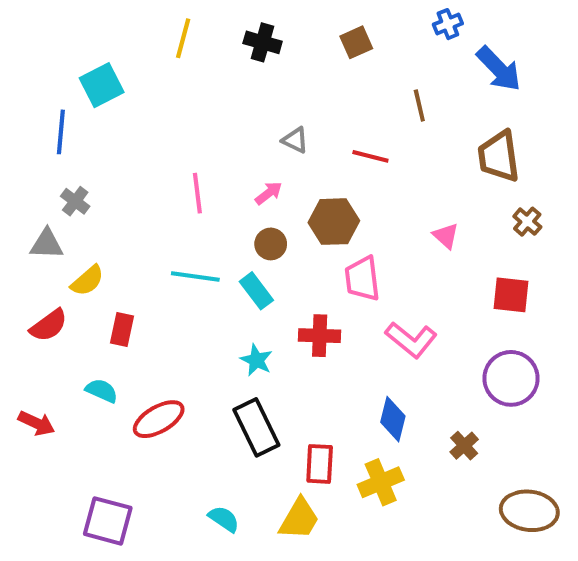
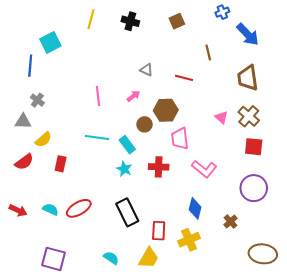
brown cross: (527, 222) -> (249, 116), moved, size x1.5
brown circle: (271, 244) -> (145, 124), moved
cyan star: (256, 360) -> (124, 169), moved
cyan semicircle: (102, 391) -> (50, 209), moved

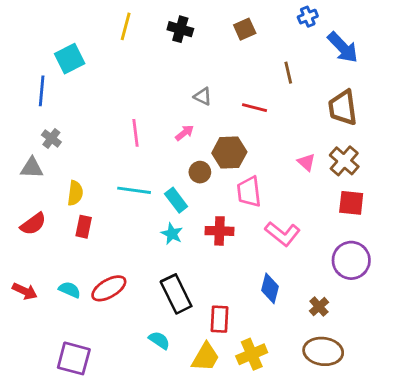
yellow semicircle: (43, 140) -> (75, 193), moved, turned -42
yellow cross: (189, 240) -> (252, 354), moved
brown ellipse: (263, 254) -> (323, 351), moved
cyan semicircle: (111, 258) -> (159, 340), moved

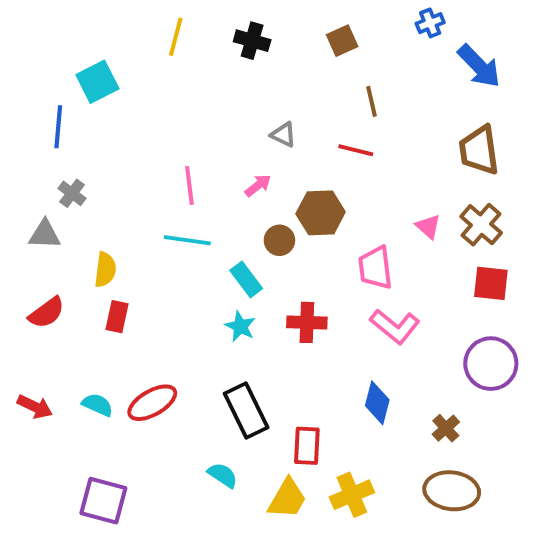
brown line: (288, 73) -> (371, 101), moved
cyan line: (134, 190) -> (187, 240), moved
pink trapezoid: (249, 192) -> (375, 268), moved

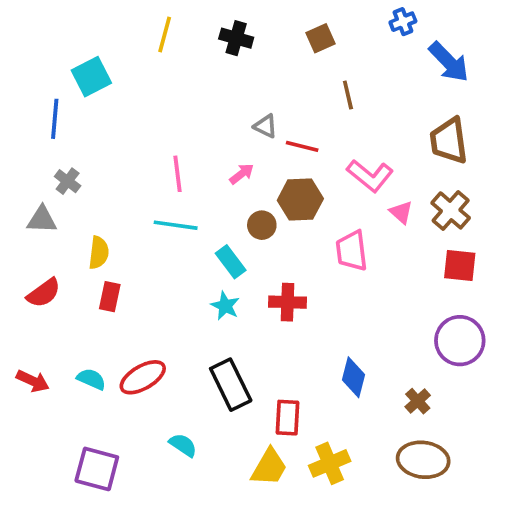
red line: (356, 150) -> (302, 146), moved
pink L-shape: (395, 326) -> (370, 176), moved
cyan semicircle: (223, 475) -> (183, 445), moved

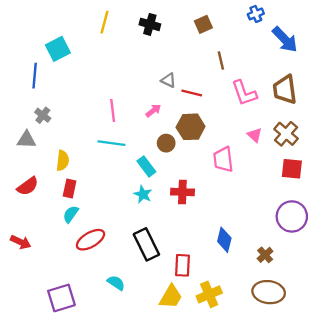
pink L-shape: (370, 176) -> (244, 93), moved, turned 32
cyan semicircle: (91, 379) -> (71, 214), moved, turned -78
purple square: (97, 469) -> (61, 298), turned -32

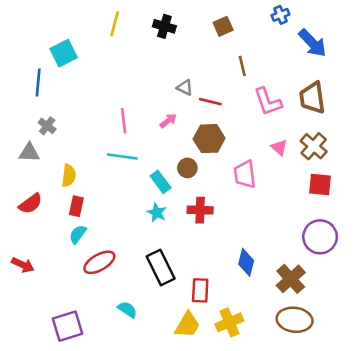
brown circle: (166, 143) -> (187, 168), moved
brown cross: (265, 255) -> (291, 279), size x1.6

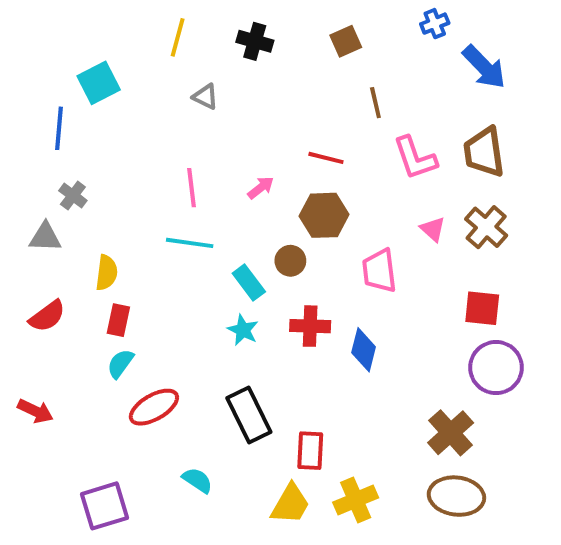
gray triangle: (185, 88) -> (205, 97), moved
red square: (320, 185) -> (482, 308), moved
blue diamond: (246, 262) -> (364, 350), moved

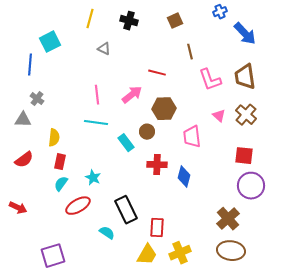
red line: (326, 158) -> (157, 73), moved
pink arrow: (261, 188) -> (132, 95), size x1.5
cyan star: (243, 330) -> (93, 178), moved
cyan semicircle: (197, 480) -> (107, 233), moved

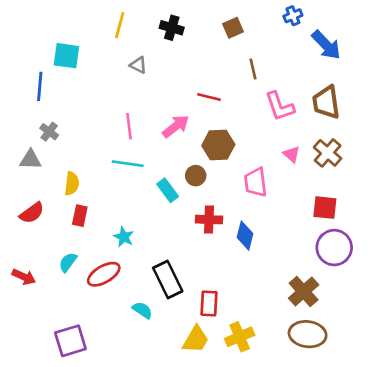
cyan square: (50, 42) -> (66, 56), turned 35
cyan semicircle: (61, 184) -> (68, 262), moved

